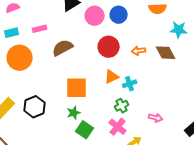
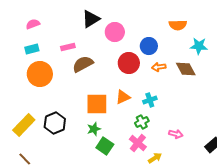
blue circle: (119, 15) -> (149, 46), moved
pink rectangle: (40, 29) -> (68, 47), moved
orange triangle: (112, 77) -> (123, 97), moved

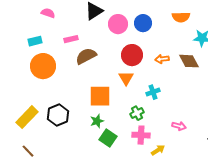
pink semicircle: (33, 24) -> (48, 13), moved, turned 40
blue circle: (149, 46) -> (143, 23), moved
orange triangle: (123, 97) -> (126, 78), moved, turned -35
green cross: (142, 122) -> (137, 113), moved
pink cross: (138, 143) -> (141, 135), turned -36

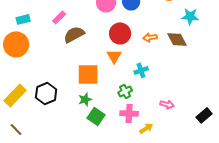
pink rectangle: (71, 39) -> (59, 17), turned -32
orange circle: (43, 66) -> (16, 44), moved

